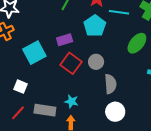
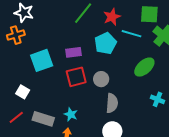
red square: (71, 63) -> (76, 77), turned 30

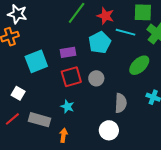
red star: (112, 17) -> (105, 16), turned -30
gray semicircle: (112, 103) -> (121, 103), moved
cyan star: (71, 114) -> (67, 107), moved

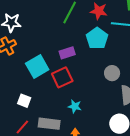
red square: (71, 77) -> (62, 77), moved
gray circle: (96, 78) -> (112, 73), moved

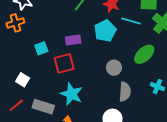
cyan square: (37, 66) -> (41, 48), size x0.6
cyan star: (75, 106) -> (71, 94), size x1.6

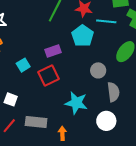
cyan star: (71, 94) -> (76, 103), moved

